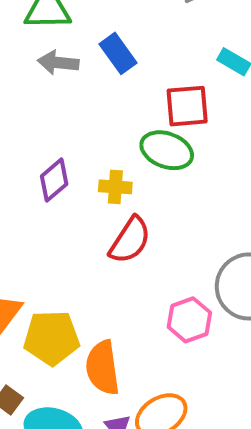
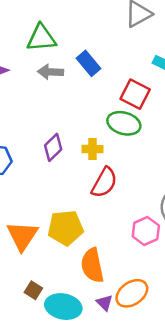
red square: (187, 106) -> (135, 94), turned 36
yellow pentagon: (52, 338) -> (66, 228), moved

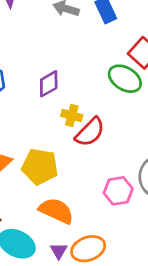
yellow cross: (93, 149) -> (72, 115), moved
orange semicircle: (92, 265) -> (56, 211), turned 112

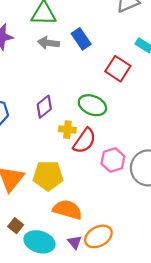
green ellipse: (125, 79) -> (92, 105), moved
pink hexagon: (118, 191) -> (113, 160), moved

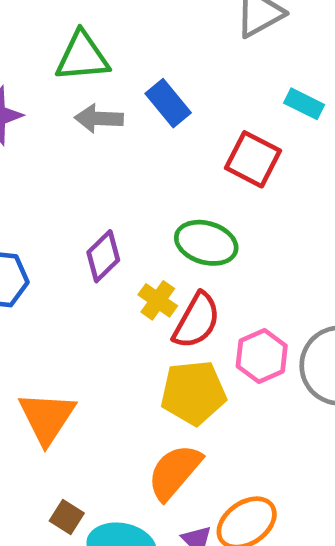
yellow cross: (67, 130) -> (158, 300), turned 35
yellow pentagon: (48, 176) -> (193, 393), moved
orange semicircle: (67, 210) -> (174, 472), turned -60

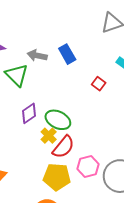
green triangle: (82, 57) -> (17, 75), moved, turned 40
red square: (253, 159) -> (99, 84), size x0.6
green ellipse: (206, 243) -> (58, 120), moved

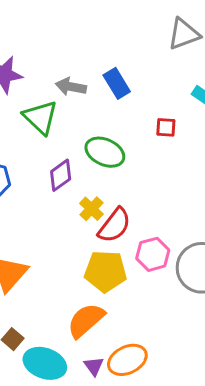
red square: (99, 84) -> (166, 127), turned -32
green ellipse: (58, 120) -> (105, 152), moved

